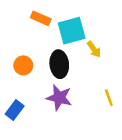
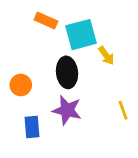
orange circle: (23, 65) -> (21, 85), moved
blue rectangle: (15, 110) -> (32, 127), moved, turned -42

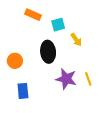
cyan square: (81, 35) -> (58, 25), size x0.6
purple star: (67, 110) -> (66, 79), moved

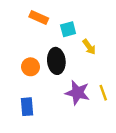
orange circle: (15, 61) -> (31, 67), moved

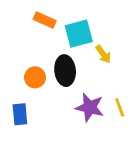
cyan square: (68, 29) -> (79, 34), size x1.5
blue rectangle: (27, 107) -> (20, 114), moved

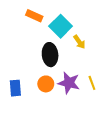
cyan square: (79, 34) -> (61, 26), turned -30
orange circle: (35, 77) -> (46, 84), moved

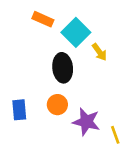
purple star: (69, 83) -> (86, 122), moved
yellow line: (92, 83) -> (115, 135), moved

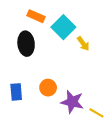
black ellipse: (63, 68) -> (26, 44), moved
yellow line: (115, 135) -> (96, 113), turned -40

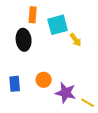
orange rectangle: (36, 16) -> (33, 15), turned 70
cyan square: (63, 27) -> (58, 25), turned 30

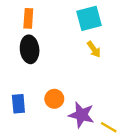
orange rectangle: (33, 15) -> (28, 18), moved
cyan square: (58, 25) -> (89, 18), moved

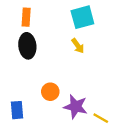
yellow arrow: (94, 49) -> (78, 46), moved
blue rectangle: (18, 104) -> (17, 110), moved

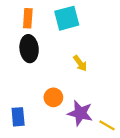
cyan square: (82, 17) -> (67, 18), moved
yellow arrow: (78, 46) -> (80, 63), moved

